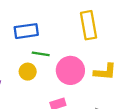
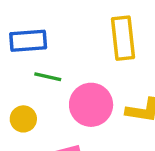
yellow circle: (28, 72) -> (23, 119), moved

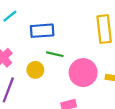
yellow circle: (23, 119) -> (35, 70), moved

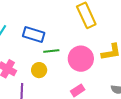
blue rectangle: (42, 31) -> (34, 34), turned 40

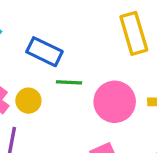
yellow circle: (39, 70) -> (28, 101), moved

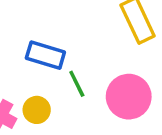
green line: (69, 82) -> (77, 84), turned 70

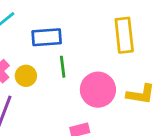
blue rectangle: (45, 55) -> (47, 37), turned -40

